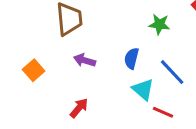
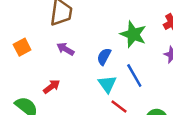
green star: (159, 24) -> (133, 34), size x1.5

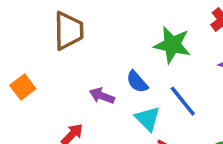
purple arrow: (65, 49) -> (102, 96), moved
blue semicircle: (104, 57) -> (137, 82), turned -60

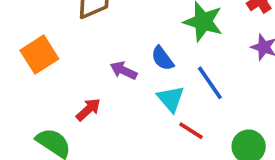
orange square: (23, 87) -> (39, 55), size x1.4

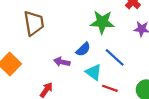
blue semicircle: (162, 58) -> (83, 49), turned -84

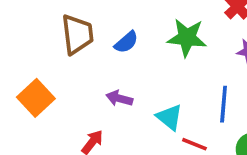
blue semicircle: (83, 49) -> (126, 42), moved
blue line: (115, 57) -> (224, 104), moved, turned 50

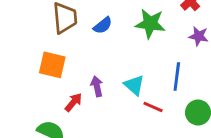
orange square: (36, 98) -> (52, 65), moved, turned -36
purple arrow: (119, 98) -> (97, 86), moved, turned 60

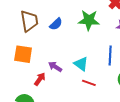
purple arrow: (97, 86) -> (55, 67), turned -40
red line: (153, 107) -> (89, 83), moved

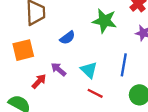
blue semicircle: (56, 24) -> (67, 38), moved
orange square: (23, 54) -> (23, 50), turned -30

